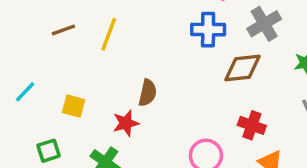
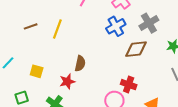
blue cross: (208, 30) -> (116, 26), turned -30
red cross: (252, 125) -> (129, 85), moved

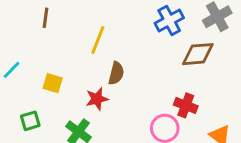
brown line: (31, 26) -> (46, 18), turned -64
yellow line: (57, 29) -> (98, 40), moved

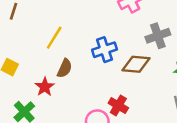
blue cross: (169, 20) -> (105, 50), moved
red star: (97, 99) -> (45, 87), turned -30

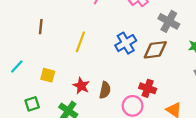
gray cross: (158, 36) -> (169, 21), turned -30
brown semicircle: (65, 68) -> (105, 90), moved

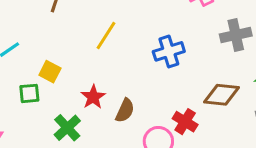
gray cross: (169, 21) -> (236, 35), turned 36
brown diamond: (155, 50) -> (222, 95), moved
green square: (32, 104) -> (29, 93), moved

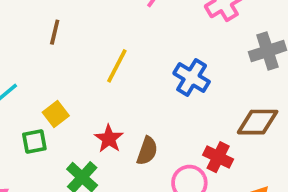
blue cross: (169, 51) -> (192, 78), turned -36
yellow square: (50, 72) -> (56, 114), turned 30

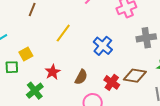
brown semicircle: (147, 151) -> (81, 77), moved
red cross: (218, 157) -> (112, 82), moved

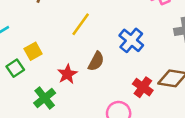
green square: (12, 67) -> (15, 68), turned -32
brown semicircle: (81, 77) -> (96, 61), moved

